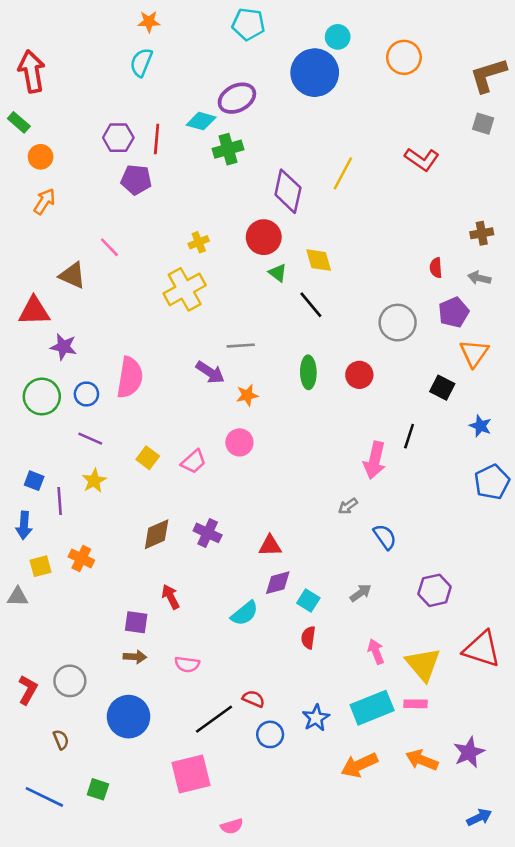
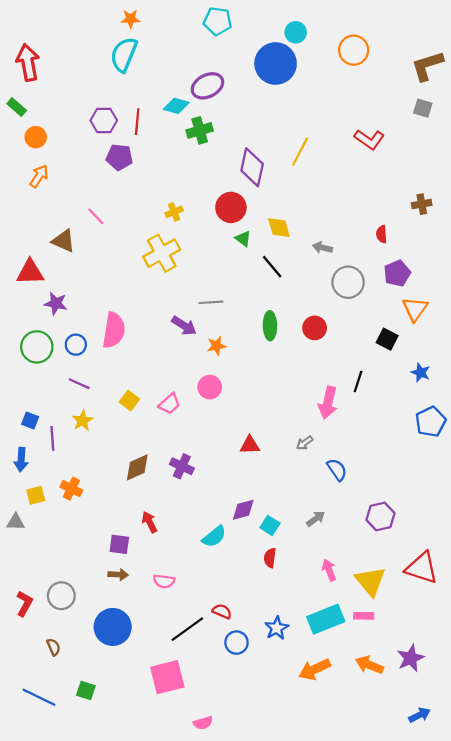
cyan semicircle: (141, 62) -> (124, 55), size x1.4
gray arrow: (479, 278) -> (322, 248), moved
red triangle: (270, 546) -> (250, 445), moved

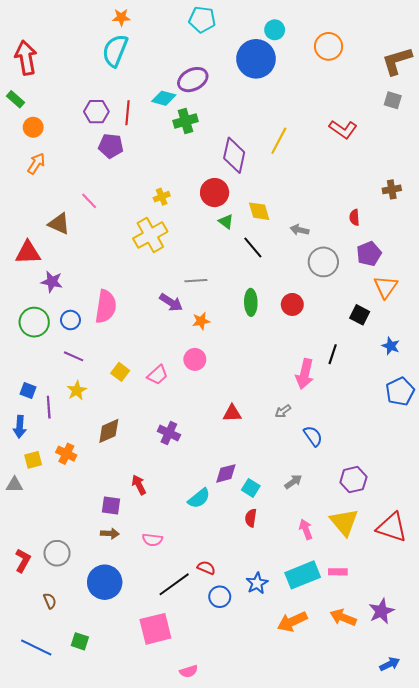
brown diamond: (137, 467) -> (109, 431), moved
yellow triangle: (370, 581) -> (344, 522), moved

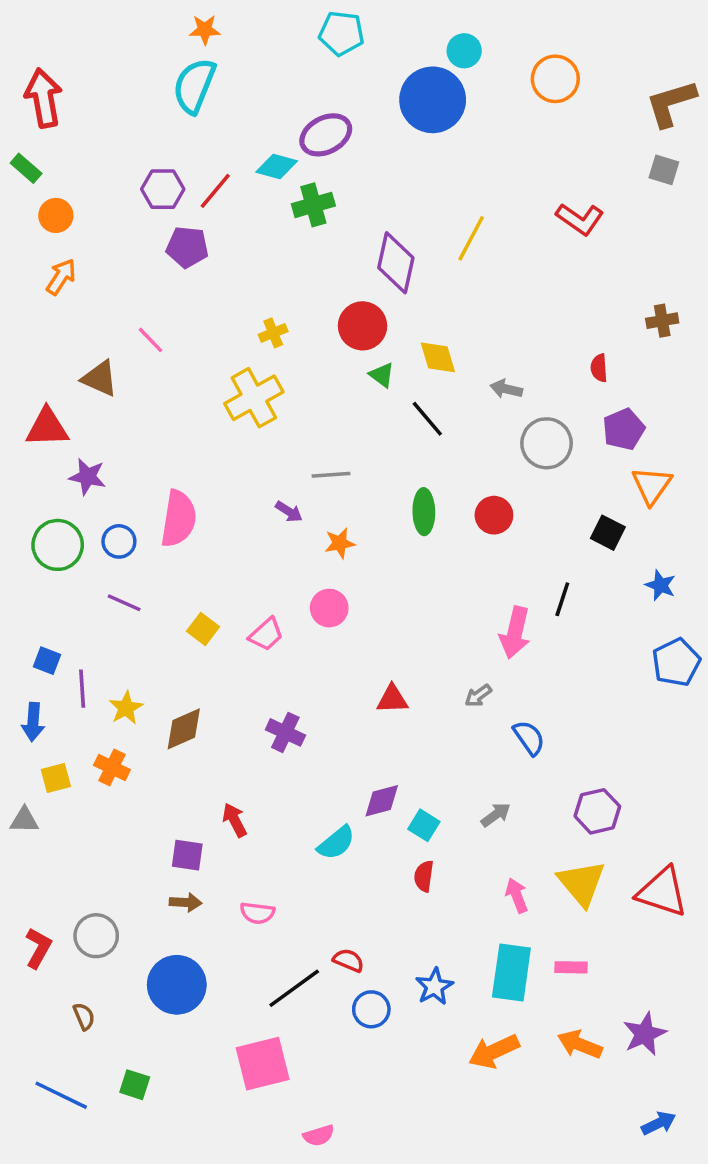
red line: (127, 113) -> (215, 191), turned 35
purple arrow: (171, 302) -> (289, 512), size x0.7
yellow star: (77, 390) -> (126, 708), moved
cyan rectangle: (303, 575) -> (511, 973), turned -60

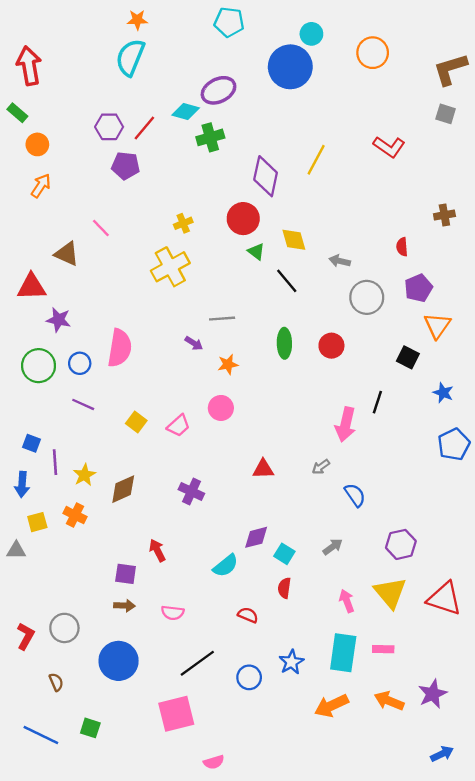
red semicircle: (348, 960) -> (248, 615), moved

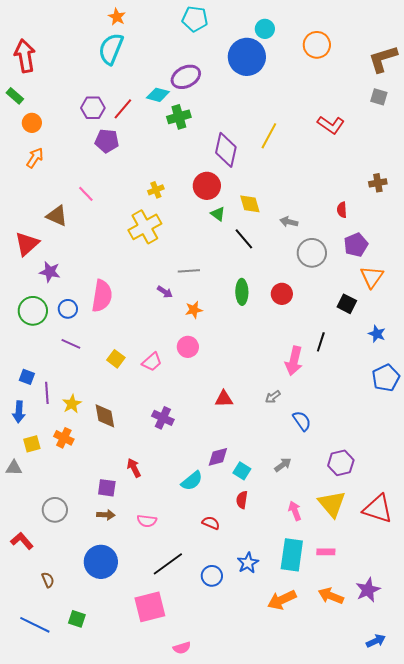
orange star: (137, 20) -> (117, 17), turned 30
red triangle: (31, 287) -> (27, 244), turned -40
brown diamond: (123, 489) -> (105, 416), turned -76
gray circle: (64, 628) -> (55, 510), moved
red L-shape: (26, 636) -> (22, 541), turned -70

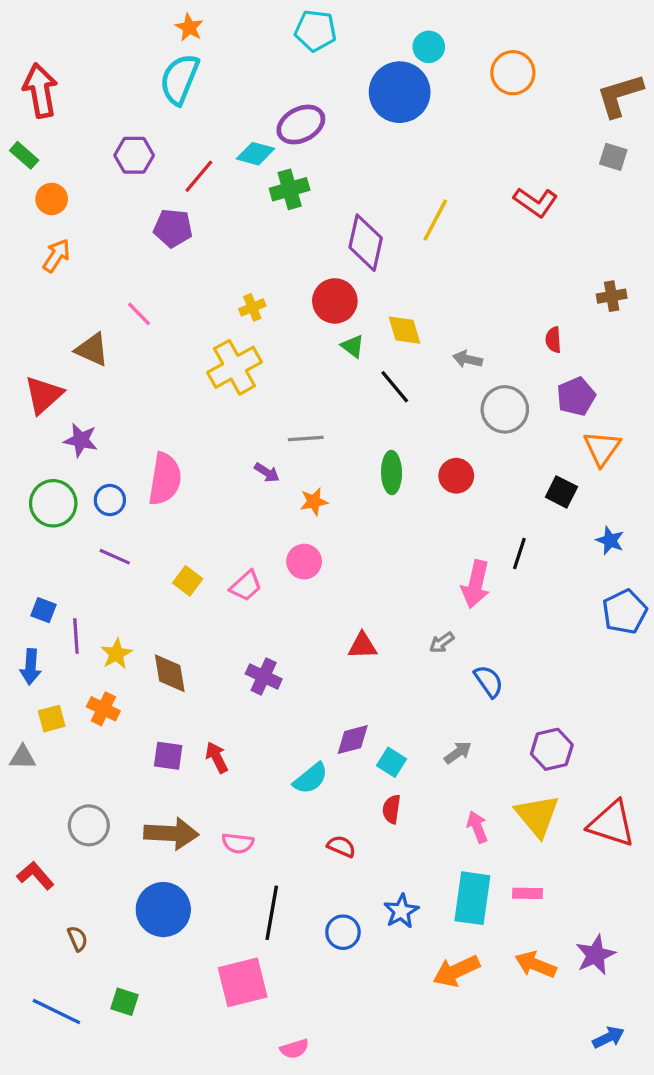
purple hexagon: (93, 108) -> (134, 155), moved
purple square: (107, 488) -> (168, 756), moved
brown arrow: (106, 515) -> (171, 833), size x1.8
black line: (168, 564) -> (272, 913), turned -44

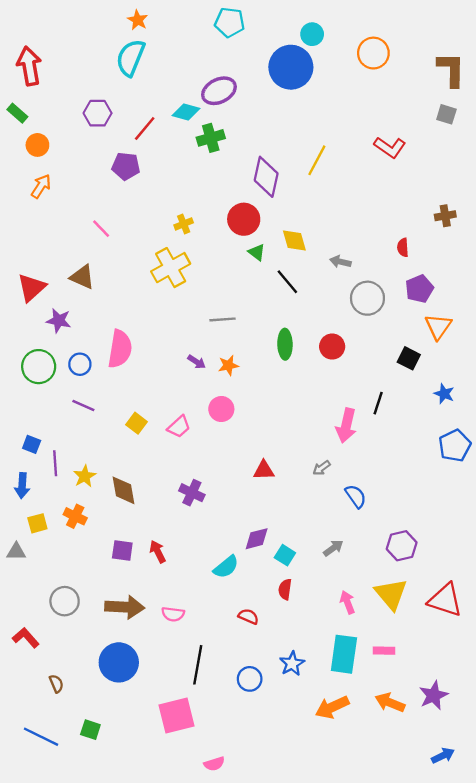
brown L-shape: (620, 95) -> (451, 70), turned 108
brown triangle: (92, 349) -> (82, 277), moved
purple arrow: (267, 473) -> (197, 362), moved

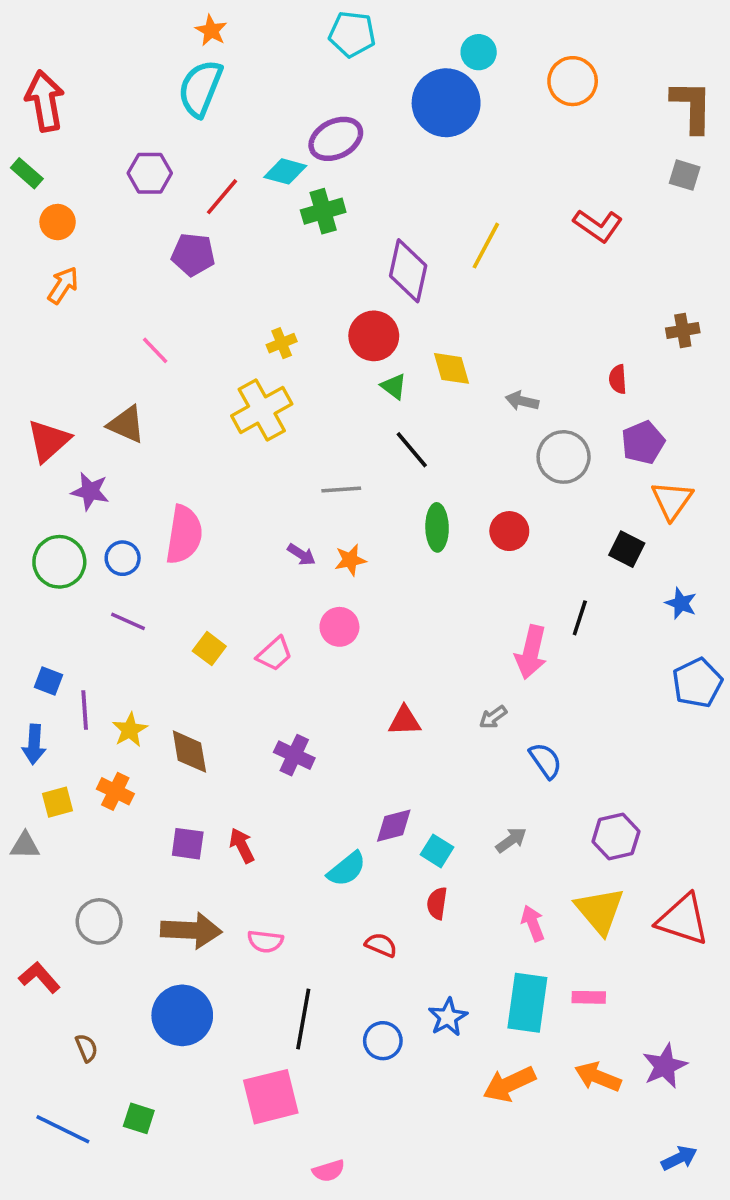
black line: (287, 282) -> (412, 450), moved

